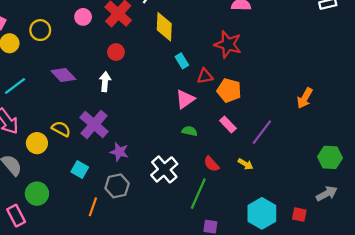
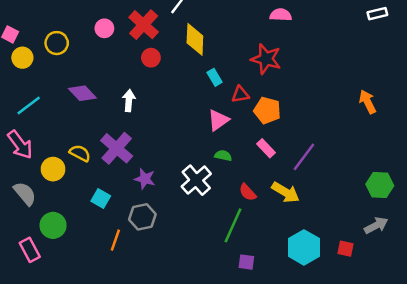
red circle: (116, 52) -> (151, 58), moved
orange arrow: (305, 98) -> (368, 102), moved, turned 125
yellow arrow: (245, 164) -> (286, 192), size x1.6
white cross: (164, 169) -> (196, 180), moved

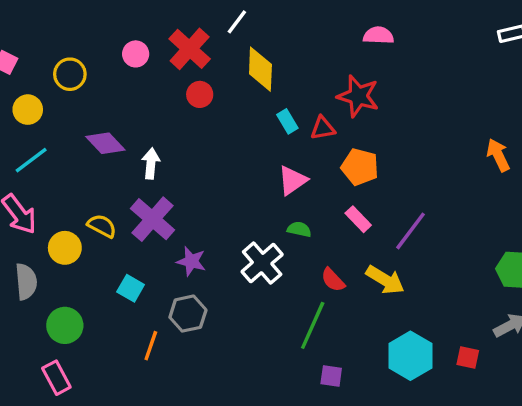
yellow circle: (22, 58) -> (28, 110), moved
red triangle: (240, 94) -> (323, 128), moved
white arrow: (129, 101) -> (151, 164), moved
gray semicircle: (25, 194) -> (26, 282), turned 35
pink rectangle: (30, 250) -> (56, 378), moved

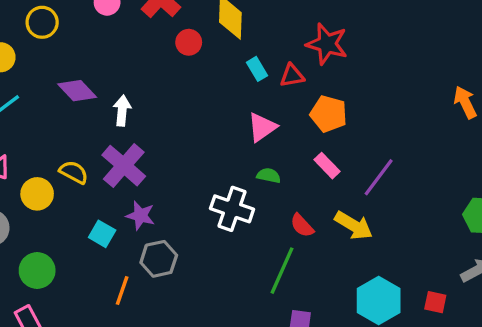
red circle: (200, 94) -> (189, 42), moved
purple star: (191, 261) -> (140, 216), moved
white cross: (262, 263) -> (232, 209), turned -30

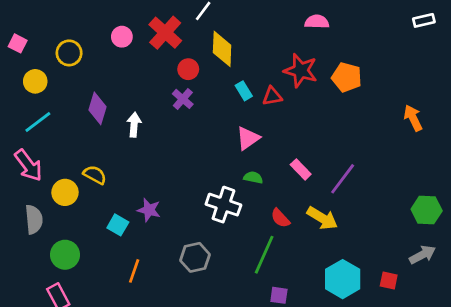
purple diamond: (77, 91) -> (98, 108), turned 60
orange pentagon: (329, 114) -> (347, 77), moved
purple cross: (124, 166) -> (183, 99), moved, size x0.6
gray hexagon: (159, 259) -> (195, 257), moved

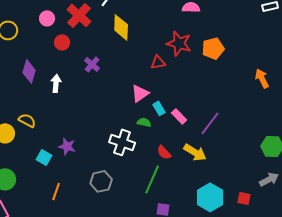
red circle: (188, 69) -> (62, 42), moved
orange pentagon: (347, 77) -> (213, 48), turned -30
cyan rectangle: (244, 91) -> (159, 108), moved

